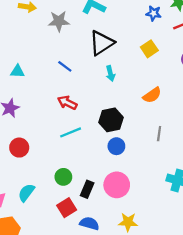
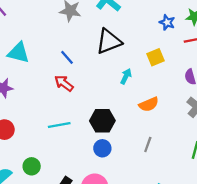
cyan triangle: (17, 71) -> (18, 53), size x1.5
cyan arrow: (110, 73) -> (126, 76), moved, turned -152
red arrow: (67, 103) -> (64, 83), moved
green circle: (63, 177) -> (32, 166), moved

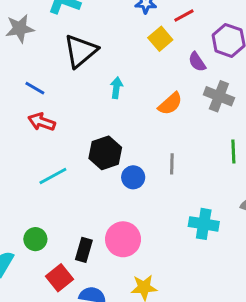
yellow square: (156, 57) -> (160, 39), moved
orange semicircle: (149, 104) -> (170, 104), moved
blue circle: (102, 148) -> (133, 177), moved

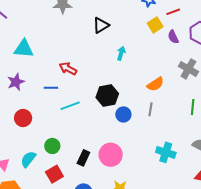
black triangle: (81, 51) -> (101, 25), size x0.7
purple semicircle: (197, 62) -> (173, 37), moved
blue line: (35, 88) -> (51, 88), moved, turned -40
orange semicircle: (170, 104) -> (155, 84), moved
red square: (59, 278) -> (54, 174), moved

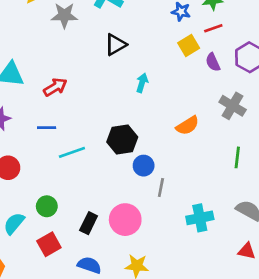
red arrow: (68, 69) -> (55, 87), moved, turned 120
gray line: (151, 109) -> (161, 188), moved
cyan cross: (166, 152) -> (200, 218), turned -30

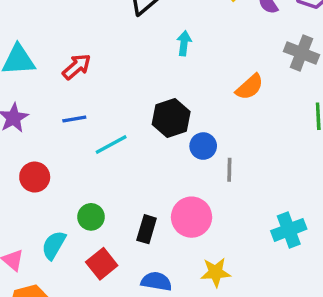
cyan cross: (200, 218) -> (289, 230), moved

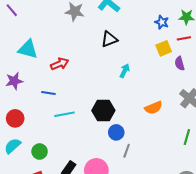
cyan semicircle: (54, 245) -> (13, 146), moved

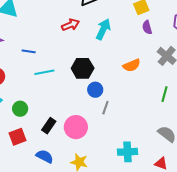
purple semicircle: (180, 63) -> (147, 27), moved
red arrow: (60, 64) -> (70, 25), moved
cyan arrow: (125, 71) -> (103, 29), size x1.5

